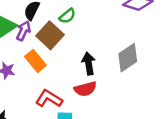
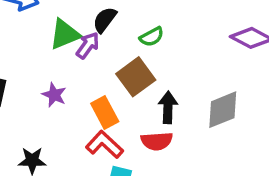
brown square: (50, 35) -> (136, 77), moved
orange rectangle: (35, 61) -> (105, 112), moved

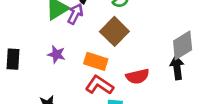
black arrow: (168, 107) -> (177, 68), moved
orange rectangle: (105, 112) -> (96, 61), turned -35

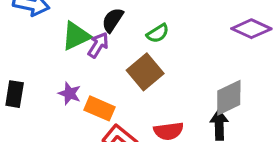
orange rectangle: (96, 61) -> (100, 108), moved

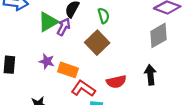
green semicircle: (158, 33) -> (104, 16), turned -70
gray diamond: (229, 98) -> (158, 35), moved

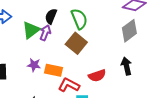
green semicircle: (104, 16) -> (79, 19), size x1.5

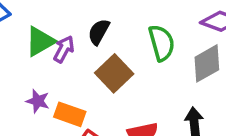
black semicircle: (51, 16) -> (99, 32), moved
green semicircle: (79, 19) -> (162, 43), moved

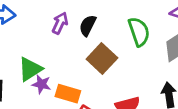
green triangle: (40, 41) -> (30, 69), moved
purple arrow: (64, 49) -> (60, 23), moved

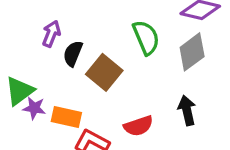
black semicircle: (88, 25) -> (73, 53), moved

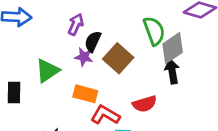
gray diamond: (192, 52) -> (173, 48), moved
purple star: (34, 108) -> (84, 57), moved
black arrow: (187, 110) -> (172, 71), moved

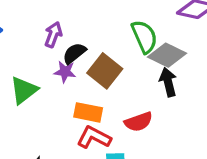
black semicircle: (93, 41) -> (74, 53), turned 30
gray diamond: (173, 48) -> (167, 55), turned 64
orange rectangle: (85, 94) -> (88, 112), moved

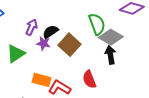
purple arrow: (53, 35) -> (31, 27), moved
orange rectangle: (88, 112) -> (41, 80), moved
red semicircle: (139, 122) -> (89, 79), turned 84

